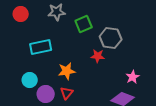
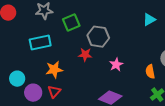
cyan rectangle: (41, 47) -> (40, 43), moved
pink star: (133, 77) -> (116, 65), moved

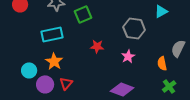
gray hexagon: (98, 37) -> (134, 28), moved
orange star: (54, 70) -> (54, 61), moved, turned -30

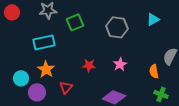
gray hexagon: (134, 28) -> (117, 27), moved
red star: (97, 46) -> (89, 65), moved
red triangle: (66, 83) -> (66, 87), moved
green cross: (169, 86) -> (161, 94), turned -32

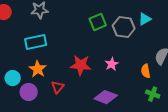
green square: (75, 22) -> (98, 22), moved
gray hexagon: (117, 27) -> (124, 27), moved
red star: (89, 65) -> (81, 65), size x1.5

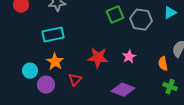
cyan triangle: (145, 19) -> (170, 13), moved

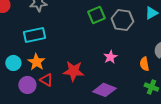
red star: (98, 58) -> (73, 71), moved
cyan circle: (30, 71) -> (13, 63), moved
red triangle: (75, 80) -> (46, 80), moved, turned -40

